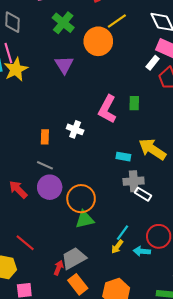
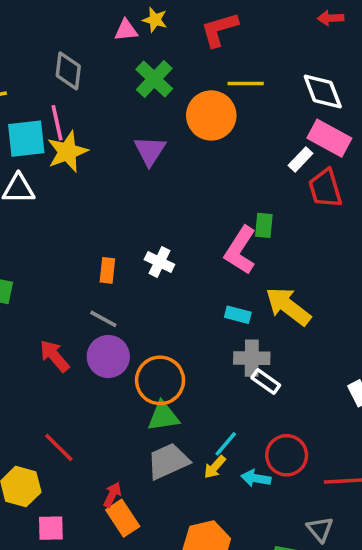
yellow line: (117, 21) -> (246, 84), turned 30
pink L-shape: (107, 109) -> (240, 250), moved
gray trapezoid: (74, 258) -> (168, 461), moved
orange rectangle: (78, 284) -> (123, 518), moved

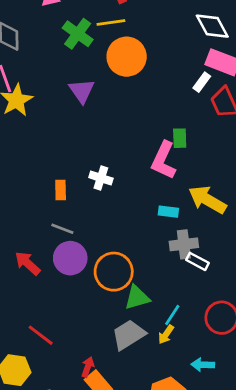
yellow line: (246, 84) -> (111, 22), moved
green triangle: (163, 416) -> (137, 298), moved
cyan arrow: (256, 478) -> (203, 365), moved

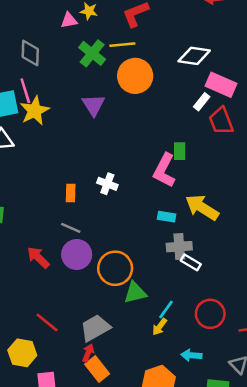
white diamond: (212, 26) -> (194, 56), moved, turned -56
gray trapezoid: (129, 335) -> (95, 328), moved

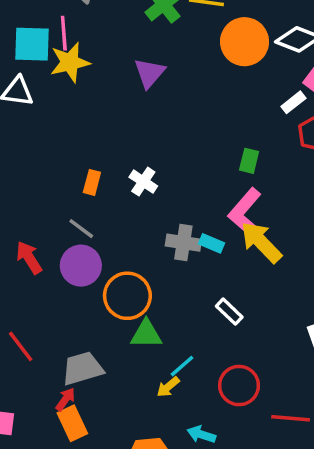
orange circle: (135, 76) -> (245, 42), moved
pink L-shape: (164, 170) -> (245, 211), moved
gray cross: (179, 247) -> (183, 243), moved

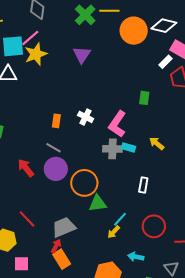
pink line: (64, 33) -> (30, 38), turned 60
pink L-shape: (245, 211) -> (117, 124), moved
yellow arrow: (261, 242) -> (157, 143), size x0.6
white rectangle: (229, 312) -> (143, 185), turned 63

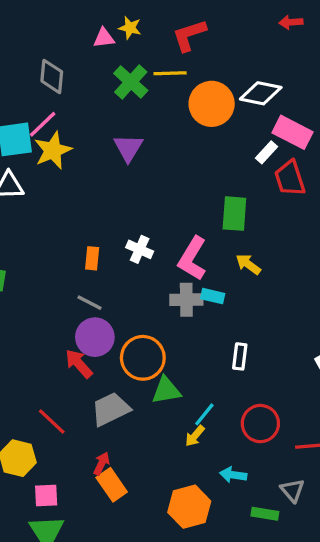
green rectangle: (144, 98) -> (234, 214), size x1.5
yellow arrow: (157, 143) -> (248, 264), moved
red arrow: (26, 168) -> (79, 364), moved
gray trapezoid: (64, 227) -> (111, 409), moved

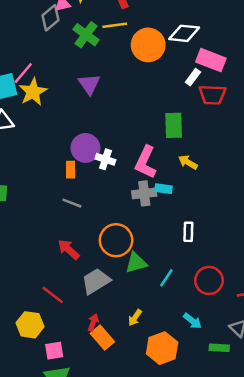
gray diamond: (52, 76) -> (50, 18), moved, turned 50
red trapezoid: (290, 178) -> (212, 95), turned -64
purple circle: (95, 337) -> (85, 148), moved
yellow arrow: (195, 436) -> (135, 318), moved
cyan arrow: (233, 475) -> (193, 321), turned -144

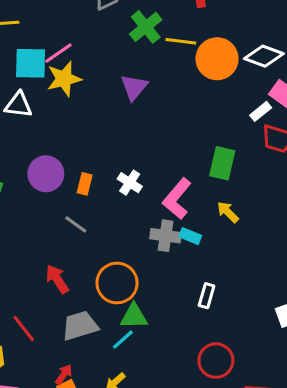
yellow line: (115, 25) -> (181, 41), moved
purple circle: (85, 148) -> (46, 174), moved
cyan line: (166, 278) -> (123, 340), moved

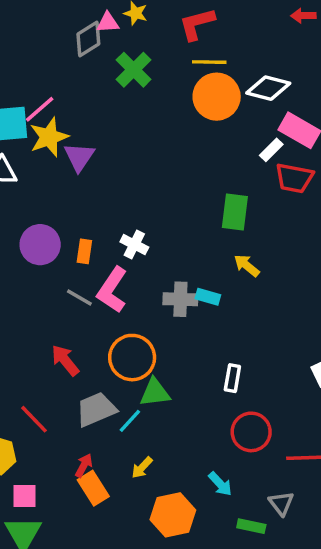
yellow line: (181, 41) -> (209, 62), moved
purple triangle: (134, 87) -> (79, 157), moved
pink L-shape: (177, 199) -> (112, 290), moved
white rectangle: (207, 296) -> (232, 378), moved
cyan line: (123, 340) -> (130, 421), moved

